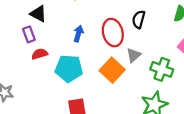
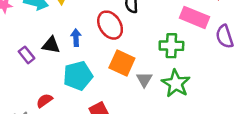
black triangle: (38, 14) -> (51, 45), moved
red semicircle: (40, 54) -> (44, 101), moved
gray triangle: (134, 55) -> (144, 80), moved

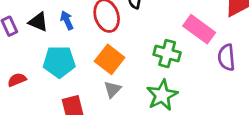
blue arrow: (76, 38) -> (67, 20), turned -35
gray triangle: (144, 80) -> (112, 89), moved

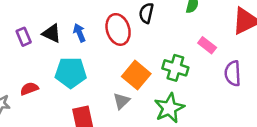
pink rectangle: (199, 29) -> (207, 45), size x0.6
orange square: (110, 59) -> (136, 75), moved

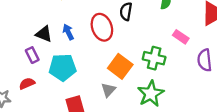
purple rectangle: (24, 37) -> (32, 55), moved

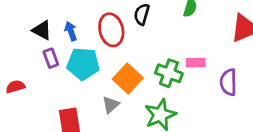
pink rectangle: (181, 37) -> (196, 63), moved, turned -42
purple rectangle: (32, 55) -> (51, 58), moved
cyan pentagon: (63, 67) -> (83, 64), moved

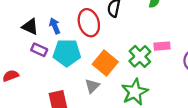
purple rectangle: (51, 58) -> (39, 50), turned -42
green cross: (169, 73) -> (140, 56), turned 30

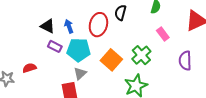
red ellipse: (89, 23) -> (98, 25), turned 30
pink rectangle: (162, 46) -> (163, 34), moved, turned 56
gray triangle: (92, 86) -> (80, 73), moved

